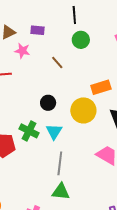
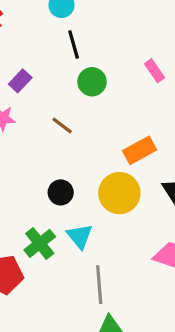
purple rectangle: (38, 30) -> (20, 81), turned -40
green cross: (29, 131) -> (40, 243), turned 36

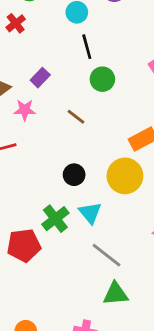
gray line: (99, 285) -> (106, 255), turned -48

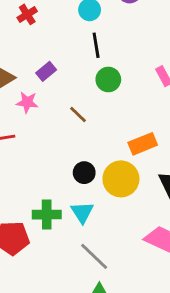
black circle: (74, 175) -> (84, 173), moved
green cross: (55, 219) -> (47, 215), turned 32

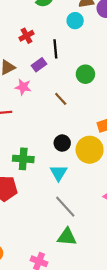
red cross: (27, 14) -> (26, 36), moved
black line: (96, 45) -> (55, 49), moved
green cross: (47, 215) -> (23, 159), moved

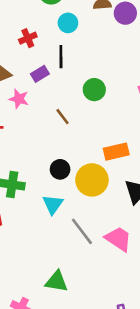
cyan circle: (75, 21) -> (68, 23), moved
gray line: (65, 207) -> (82, 231), moved

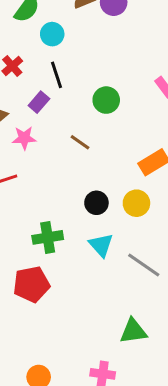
yellow circle: (92, 180) -> (136, 203), size x0.7

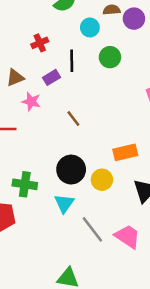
cyan circle: (52, 34) -> (90, 27), moved
green circle: (106, 100) -> (110, 57), moved
black circle: (96, 203) -> (71, 170), size x1.5

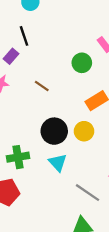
green circle: (110, 57) -> (82, 63), moved
gray line: (92, 229) -> (87, 193), moved

